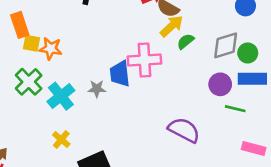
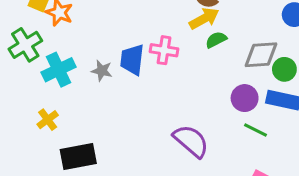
pink cross: (144, 60) -> (164, 50), size x0.7

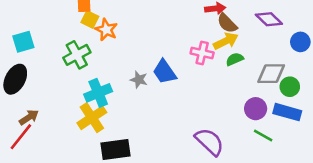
pink cross: (164, 50) -> (202, 53), moved
blue trapezoid: (132, 60) -> (164, 72), turned -44
cyan cross: (59, 70) -> (98, 93), moved
yellow cross: (48, 120) -> (92, 118), size x1.6

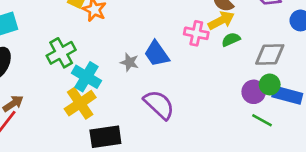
green cross: (77, 55) -> (61, 53), moved
green circle: (290, 87) -> (270, 84), moved
cyan cross: (98, 93) -> (86, 77), turned -36
purple semicircle: (209, 142) -> (159, 105), moved

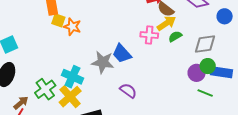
green cross: (61, 53) -> (45, 89), moved
gray star: (129, 62) -> (103, 62), size x1.6
purple semicircle: (159, 105) -> (128, 91), size x0.7

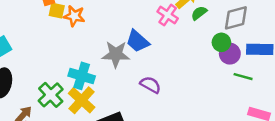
pink cross: (149, 35) -> (168, 15), turned 36
green circle: (208, 66) -> (221, 42), moved

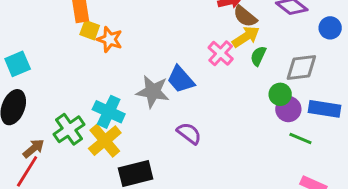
green semicircle: (199, 13) -> (258, 56), turned -35

